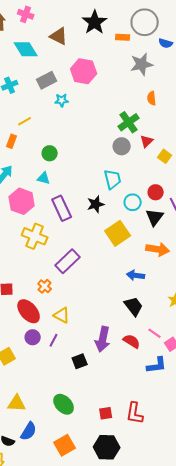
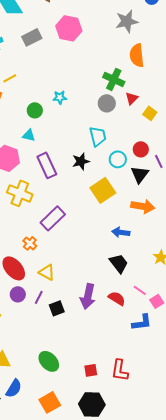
orange semicircle: (152, 98) -> (137, 55), size x1.6
cyan star: (62, 100) -> (60, 97), moved
green cross: (129, 122) -> (114, 79), turned -30
black square: (80, 361) -> (57, 308), moved

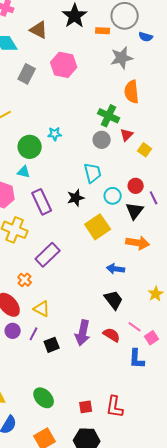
gray rectangle: (32, 37) -> (27, 74), turned -36
green circle: (35, 110) -> (30, 147), size x1.5
blue L-shape: (142, 322) -> (137, 359), turned 100

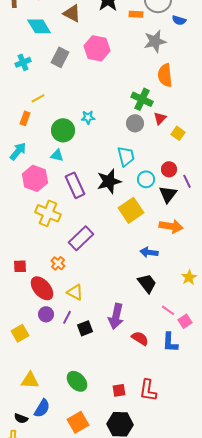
black star: (76, 198) -> (109, 181), size x1.4
red semicircle: (112, 335) -> (140, 338), moved

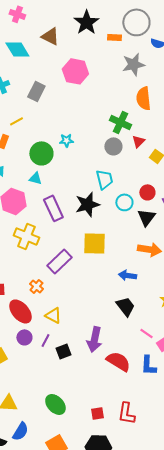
gray rectangle: (60, 57) -> (36, 91), moved
yellow square: (131, 210) -> (94, 243), moved, turned 35
red semicircle: (140, 338) -> (118, 361), size x1.4

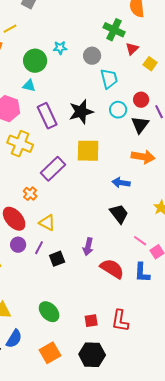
gray circle: (113, 146) -> (92, 56), moved
cyan trapezoid: (104, 179) -> (109, 79), moved
purple arrow: (94, 339) -> (88, 247), size x0.7

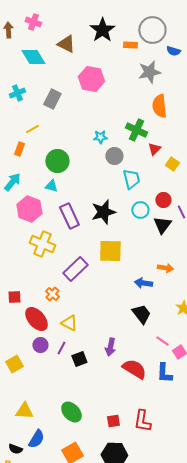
cyan star: (60, 48) -> (100, 137), moved
orange arrow: (143, 157) -> (165, 268), moved, size x0.7

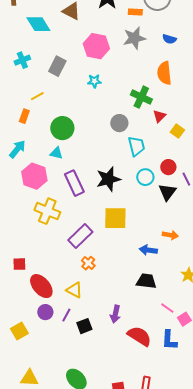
blue semicircle: (173, 51) -> (169, 39), moved
gray star: (149, 72) -> (134, 38), moved
cyan star: (100, 137) -> (94, 81), moved
orange cross: (52, 294) -> (88, 263), moved
black trapezoid: (141, 314) -> (146, 281), turned -45

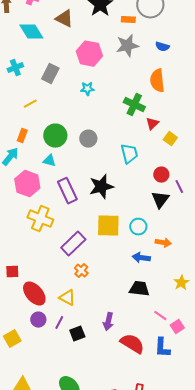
orange rectangle: (24, 116) -> (22, 136), moved
gray circle: (119, 123) -> (88, 139), moved
cyan circle: (145, 177) -> (138, 227), moved

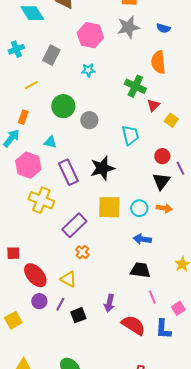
green circle: (55, 136) -> (63, 106), moved
orange arrow: (163, 243) -> (164, 208), moved
pink line: (160, 316) -> (152, 297), moved, turned 32

